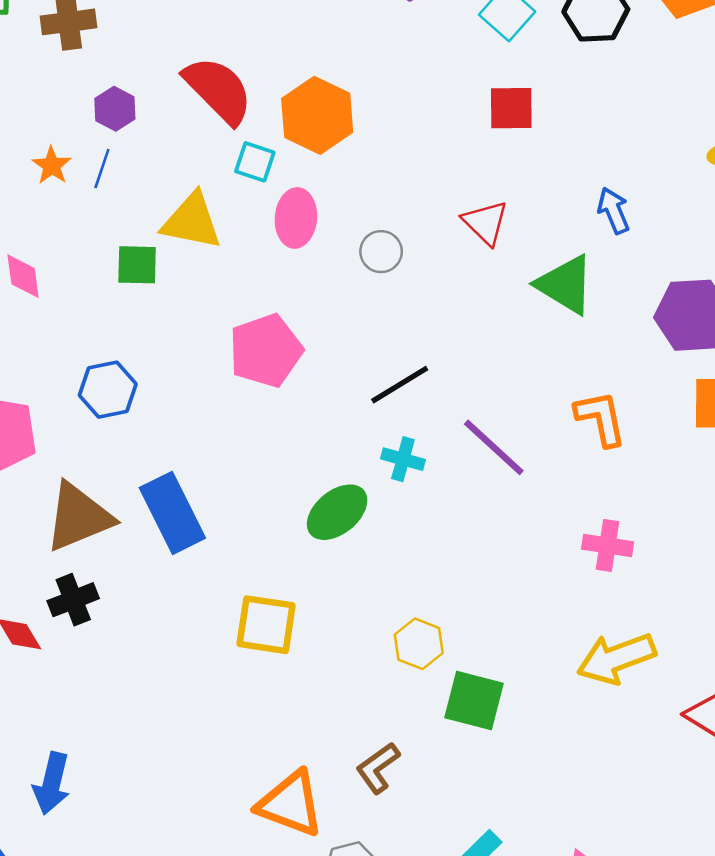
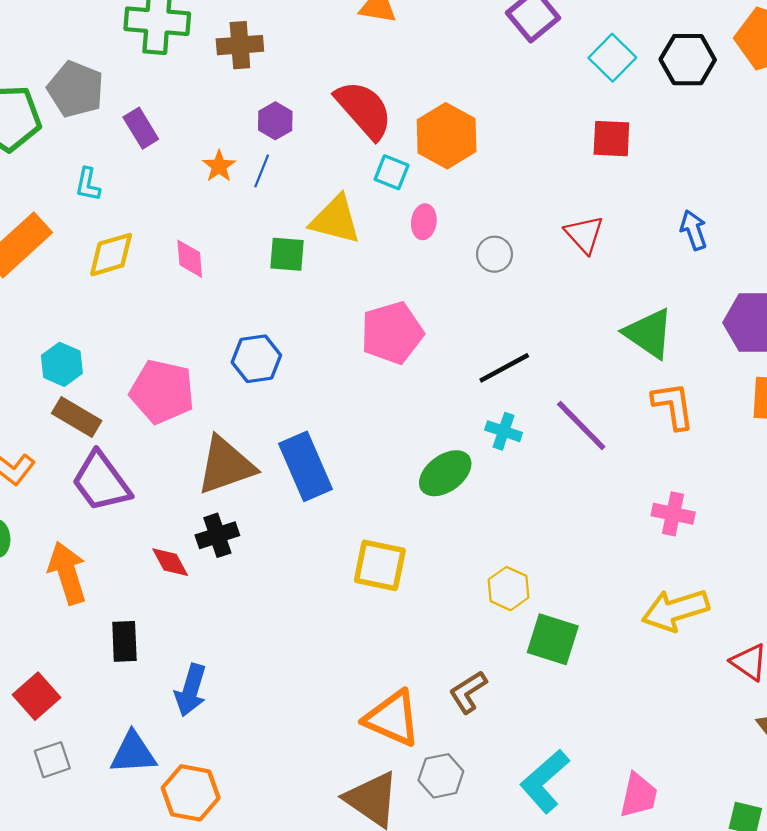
pink ellipse: (296, 218) -> (424, 222), size x0.7
green triangle: (565, 285) -> (649, 333), moved

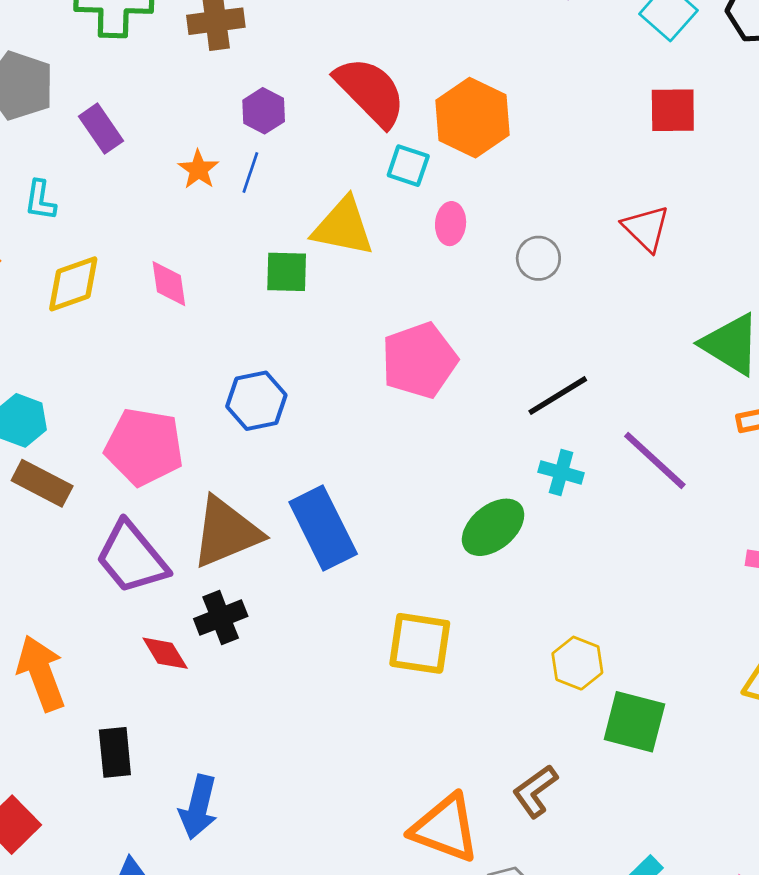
purple trapezoid: (101, 482) -> (132, 558), moved

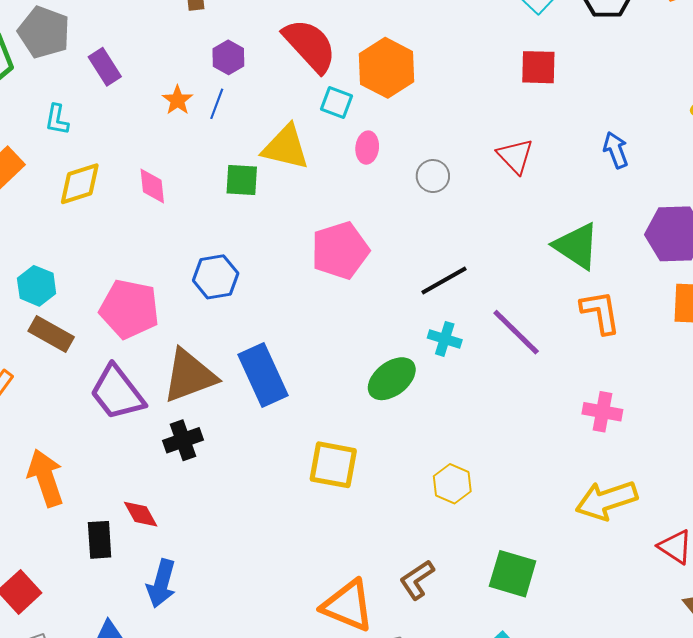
red diamond: (165, 653) -> (141, 514), moved
green square: (634, 722) -> (513, 574), moved

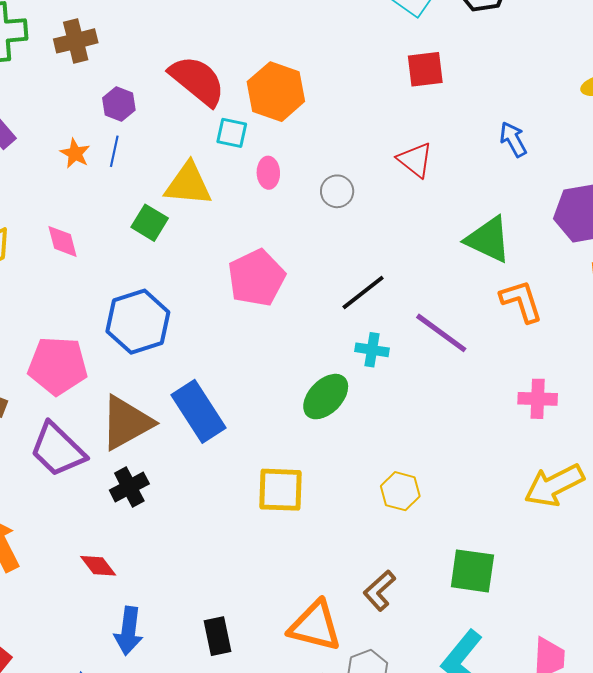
green square: (242, 180) -> (150, 223), turned 36
blue hexagon: (216, 277) -> (138, 322), size x1.4
black rectangle: (100, 540) -> (217, 636), moved

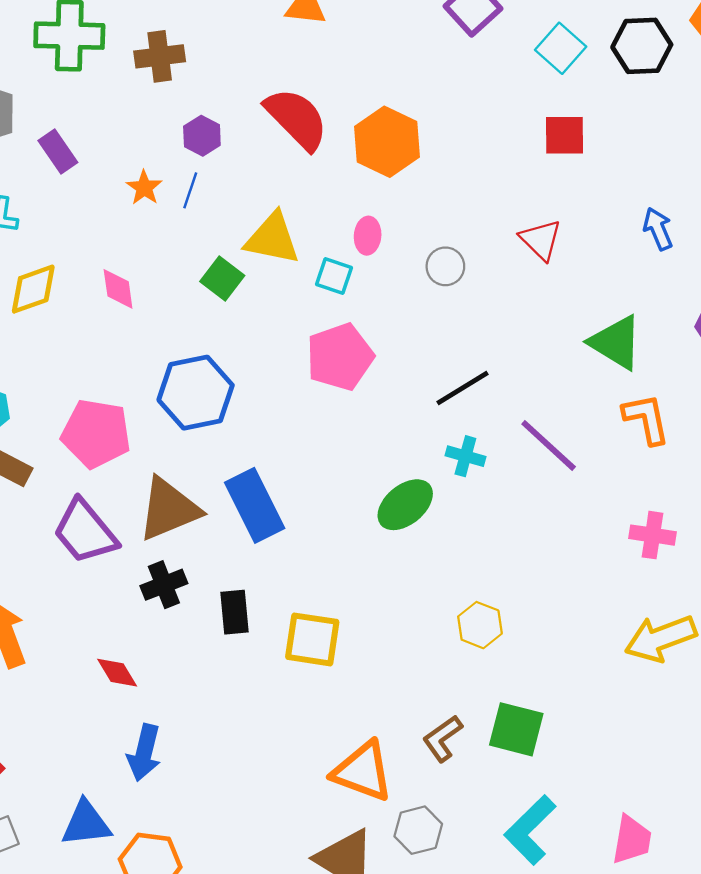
cyan square: (232, 133) -> (334, 276), moved
yellow square: (281, 490) -> (312, 639), moved
green square: (472, 571) -> (516, 729), moved
black rectangle: (217, 636) -> (235, 612), moved

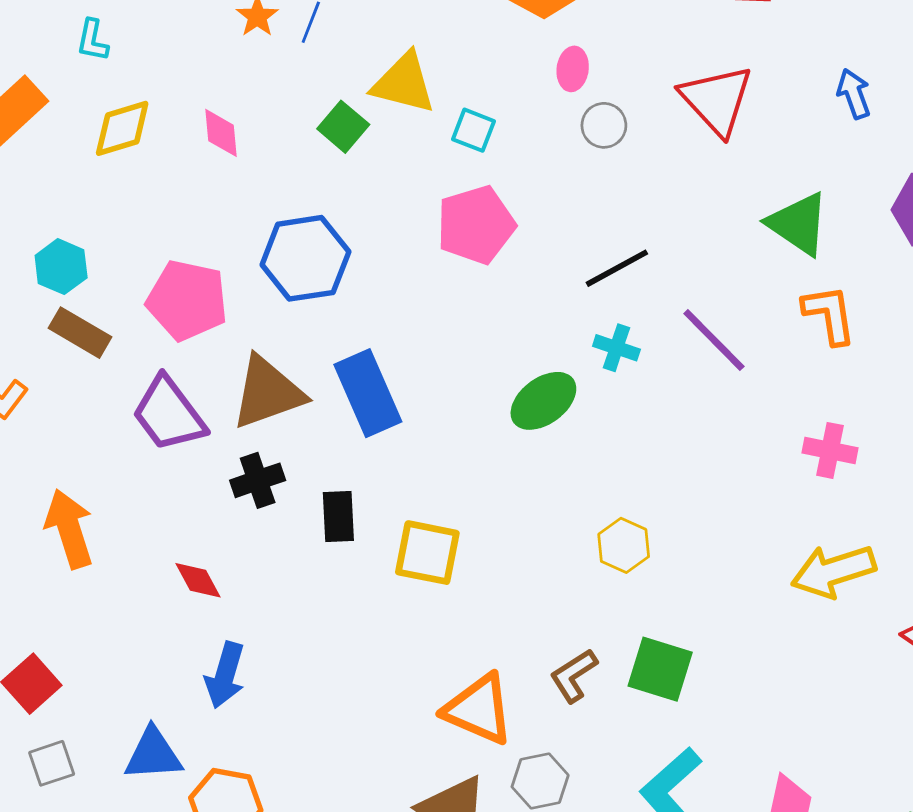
pink ellipse: (368, 236) -> (573, 69), moved
red triangle: (541, 240) -> (717, 100), size x1.5

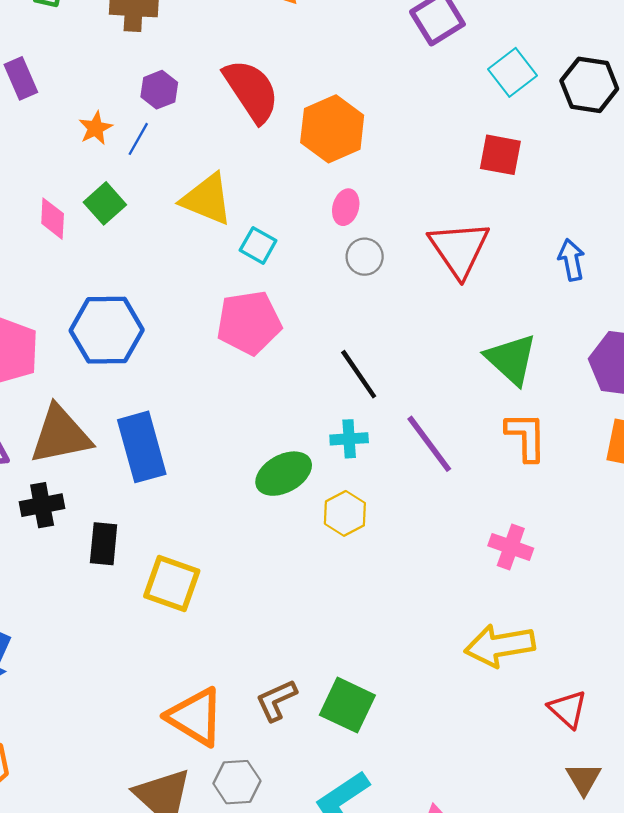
green square: (343, 127) -> (105, 203), moved
black line: (617, 268) -> (359, 374), turned 76
cyan cross: (616, 348) -> (349, 439), turned -30
yellow hexagon: (624, 545) -> (345, 513), moved

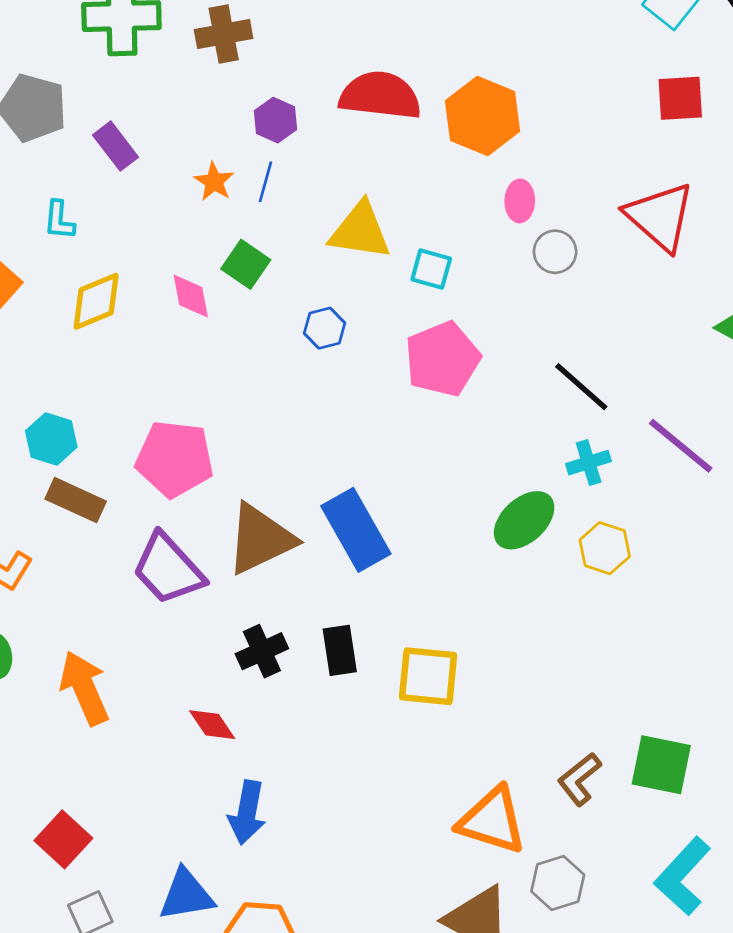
red semicircle: (251, 91) -> (380, 96), turned -36
blue hexagon: (107, 330) -> (325, 328), moved, size x0.5
black cross: (42, 505) -> (262, 651), moved

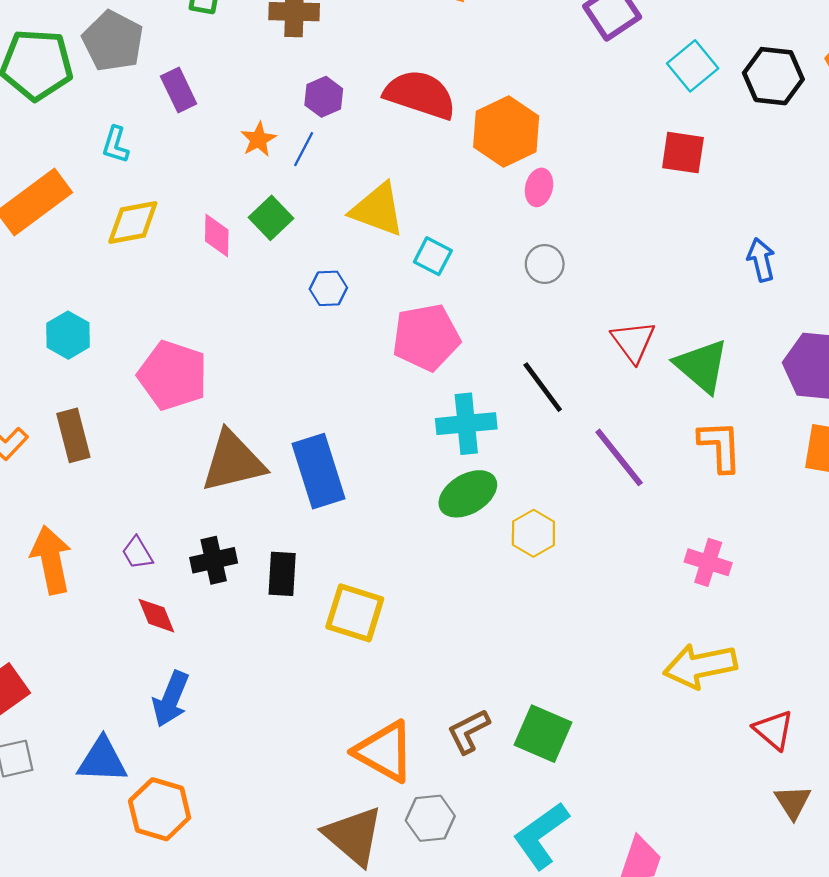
pink ellipse: (520, 201) -> (539, 187), moved
red triangle: (660, 217) -> (633, 342), moved, size x0.7
cyan cross: (589, 463) -> (466, 424), moved, size x1.5
brown rectangle: (76, 500) -> (73, 435), moved, turned 39
purple trapezoid: (168, 569) -> (137, 553), moved, size x0.5

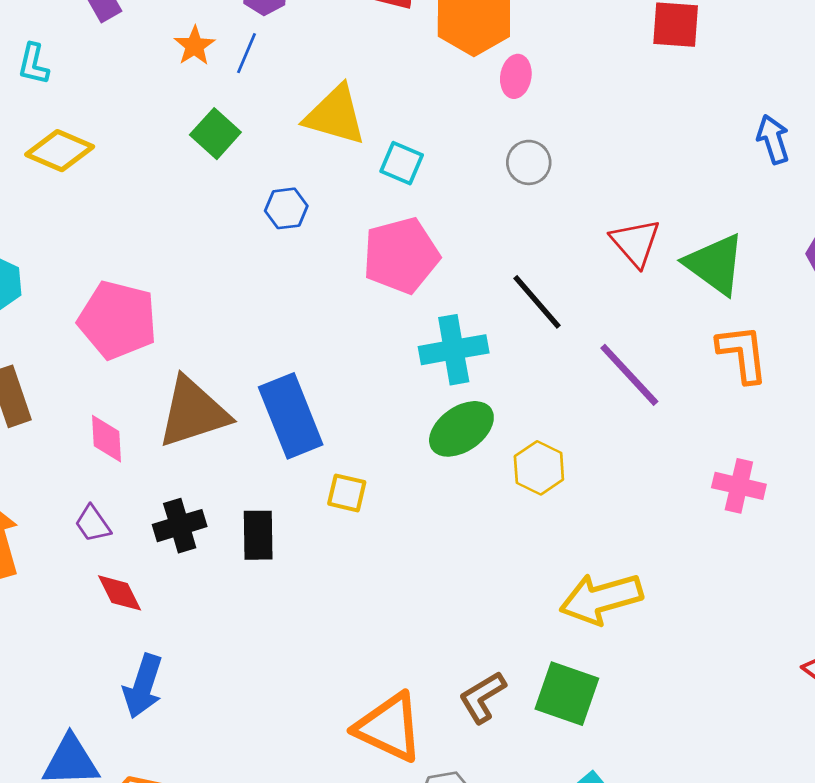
yellow diamond: (133, 223) -> (60, 151), turned 38
pink diamond: (217, 236) -> (107, 439), moved
yellow square: (355, 613) -> (347, 493), moved, size x0.6
yellow arrow: (700, 666) -> (601, 599), moved

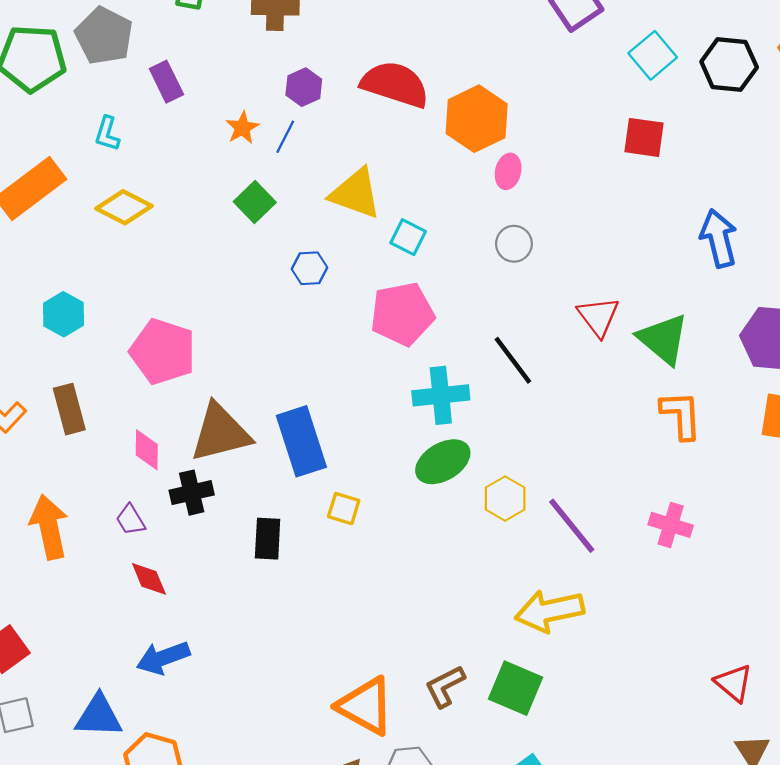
blue arrow: (773, 139) -> (719, 238), size x1.4
purple line: (629, 375) -> (572, 526), moved
black cross: (180, 526) -> (192, 493), moved
blue arrow: (143, 686) -> (163, 658), turned 48

